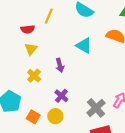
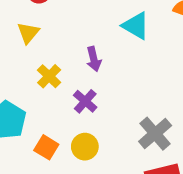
yellow triangle: (31, 49) -> (28, 33), moved
purple cross: (61, 96) -> (85, 101), moved

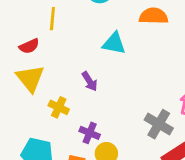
yellow triangle: (28, 33) -> (30, 78), size x1.5
purple cross: (85, 101) -> (90, 133), moved

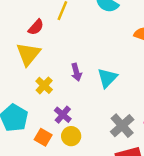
cyan triangle: (114, 43) -> (107, 78), moved, turned 45
red semicircle: (29, 46) -> (36, 27), turned -42

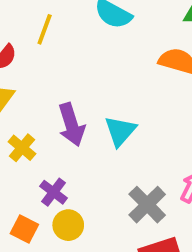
purple arrow: (76, 72) -> (71, 125), size x1.5

